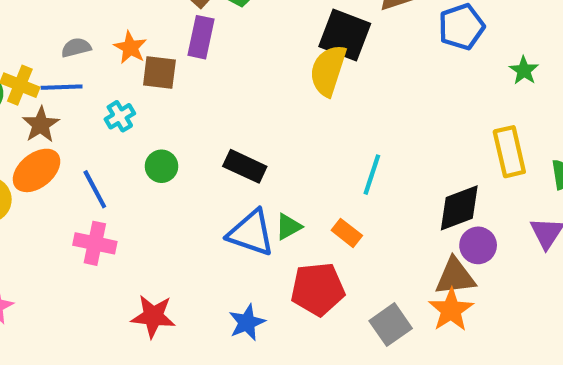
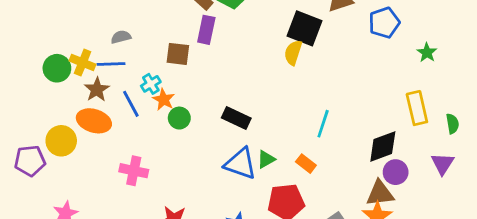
orange star: (130, 48) -> (164, 100), moved
yellow semicircle: (328, 70) -> (293, 53), size x0.7
orange ellipse: (37, 170) -> (94, 121), turned 56
blue line: (95, 189) -> (131, 104), moved

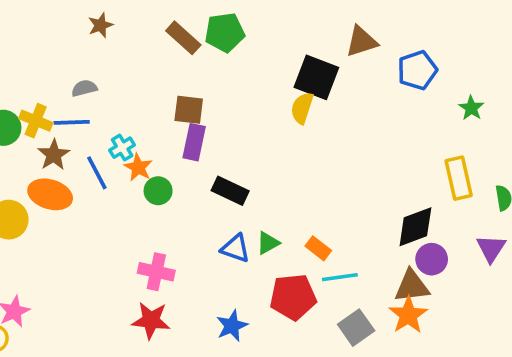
purple rectangle: (206, 30) -> (194, 142), moved
brown square: (178, 54) -> (189, 110), moved
cyan line: (323, 124) -> (340, 277), moved, turned 64
blue triangle: (240, 164) -> (235, 248), size x0.7
pink cross: (134, 171) -> (156, 272), moved

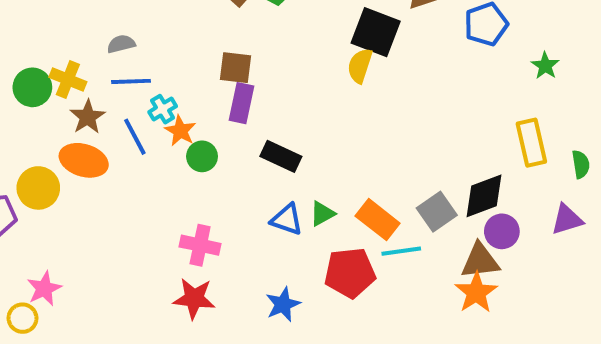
blue line: (72, 122) -> (131, 81), moved
orange rectangle: (318, 248) -> (378, 220), size x1.5
purple triangle: (491, 248) -> (567, 220), turned 40
gray square: (356, 328) -> (437, 212), moved

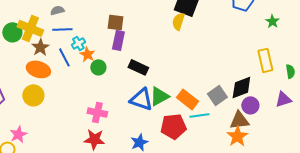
yellow cross: (68, 79) -> (30, 28), size x1.4
yellow circle: (38, 188) -> (33, 95), moved
green triangle: (322, 214) -> (159, 96), size x1.5
blue triangle: (287, 220) -> (141, 99), size x1.4

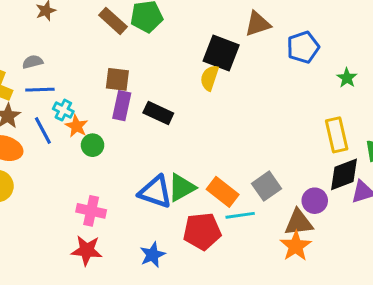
cyan cross: (78, 43) -> (63, 110), turned -32
black rectangle: (138, 67) -> (158, 113), moved
black diamond: (241, 87) -> (344, 174), moved

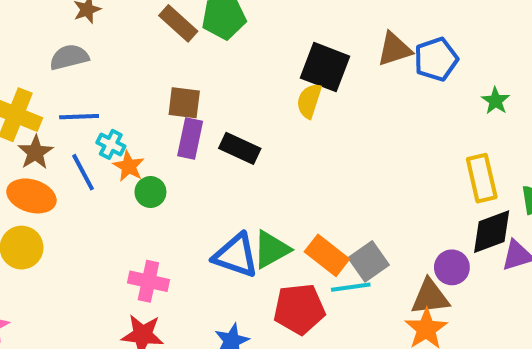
brown triangle: (258, 24) -> (394, 49), moved
gray semicircle: (33, 62) -> (69, 57), moved, size x1.4
gray square: (266, 186) -> (369, 261), moved

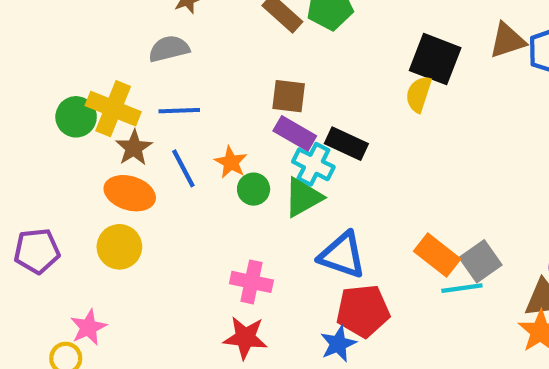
purple rectangle: (190, 138) -> (295, 133), turned -72
cyan cross: (111, 144) -> (313, 164), moved, size x1.4
green triangle: (271, 250) -> (303, 197), moved
red pentagon: (299, 309) -> (363, 311), moved

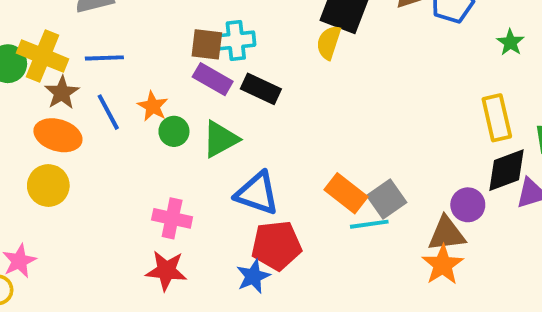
cyan cross: (313, 164) -> (236, 41), moved, turned -33

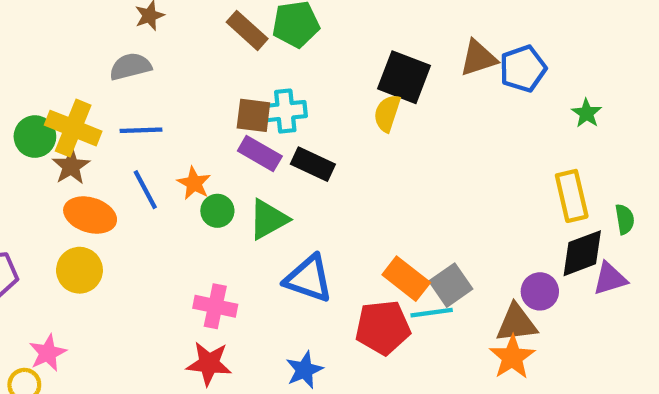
brown star: (62, 93) -> (71, 166), moved
red pentagon: (276, 245) -> (383, 327), moved

